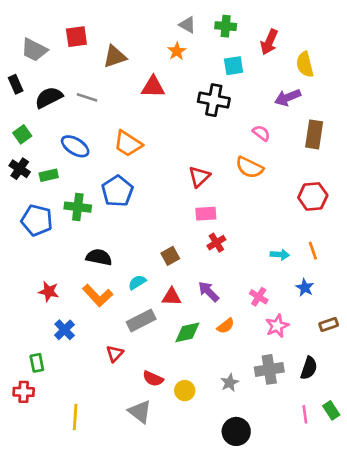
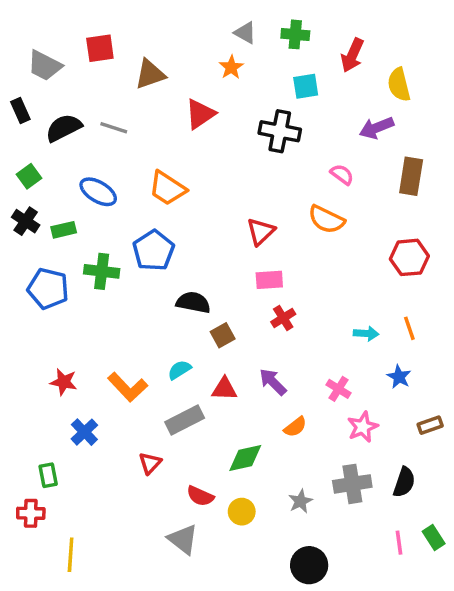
red triangle: (153, 87) -> (200, 114), turned -35
black semicircle: (99, 257) -> (193, 302), moved
green diamond: (187, 332) -> (245, 458), moved
yellow line: (75, 417) -> (71, 555), moved

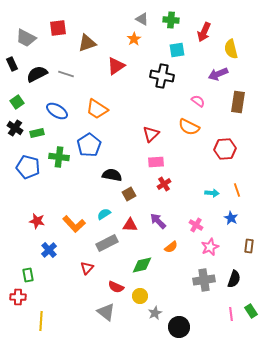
red hexagon: (409, 257) -> (225, 149), moved
brown rectangle: (430, 425) -> (249, 246), turned -64
gray star: (300, 501) -> (155, 313), moved

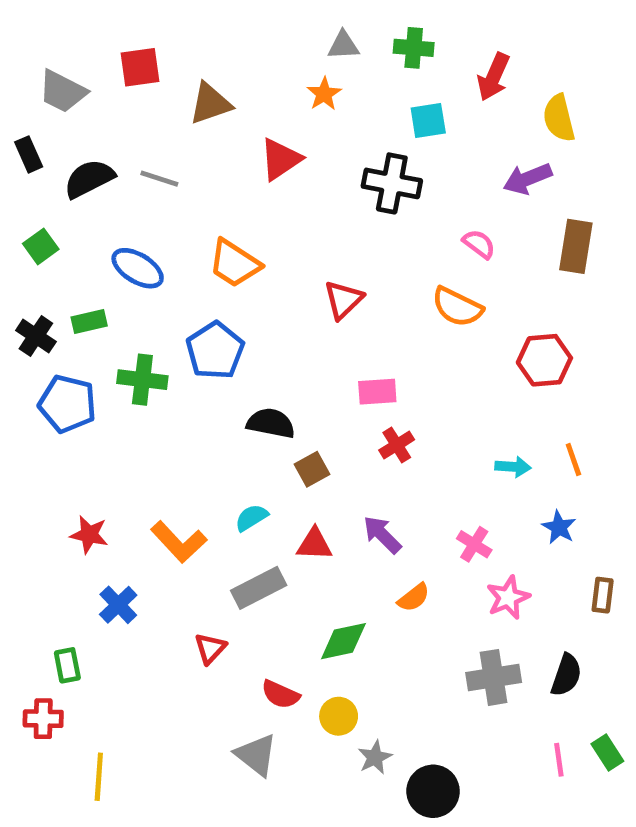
gray triangle: (142, 19) -> (343, 45), turned -32
black cross: (15, 128) -> (36, 336), moved
red triangle: (151, 134) -> (343, 300), moved

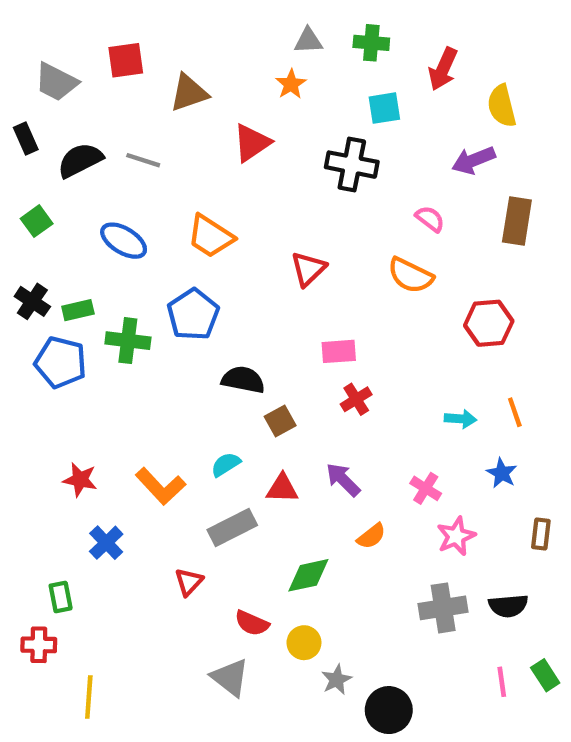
green rectangle: (89, 321) -> (78, 310), moved
black semicircle: (566, 675) -> (508, 606), turned 66

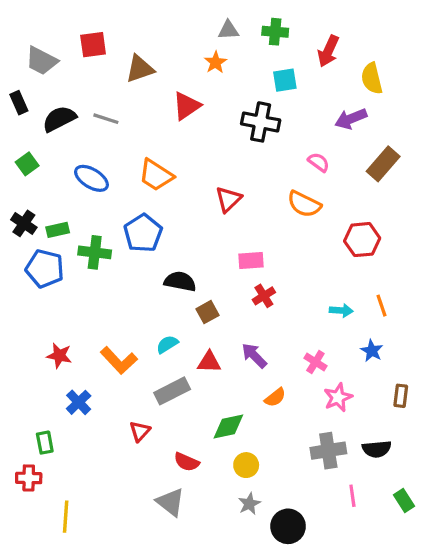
brown rectangle: (517, 221) -> (383, 164), turned 32
yellow circle: (304, 643) -> (246, 465), moved
pink line: (502, 682) -> (352, 496), moved

